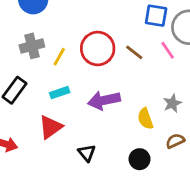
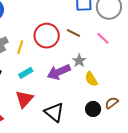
pink line: (168, 50) -> (103, 38), moved
gray star: (172, 103) -> (79, 61), moved
brown semicircle: (175, 141) -> (112, 103), moved
black triangle: (87, 153) -> (54, 112), size x1.5

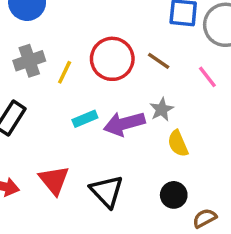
cyan rectangle: (26, 73) -> (85, 119), moved
red triangle: (24, 99) -> (54, 180), moved, turned -30
brown semicircle: (112, 103) -> (205, 218), moved

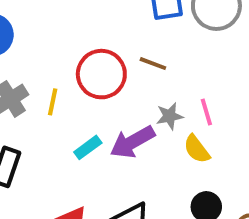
pink line: (207, 77) -> (206, 112), moved, turned 35
gray star: (162, 109) -> (170, 116), turned 30

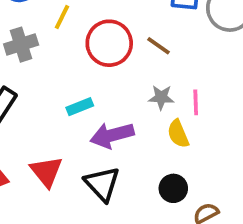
yellow line: (53, 102) -> (62, 17), moved
purple arrow: (132, 142) -> (112, 135), moved

